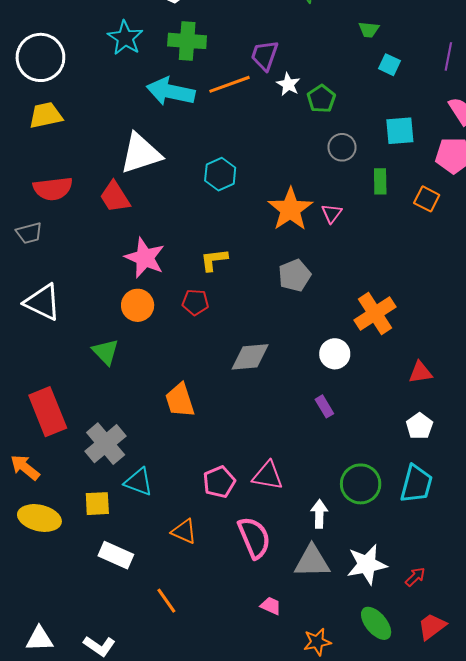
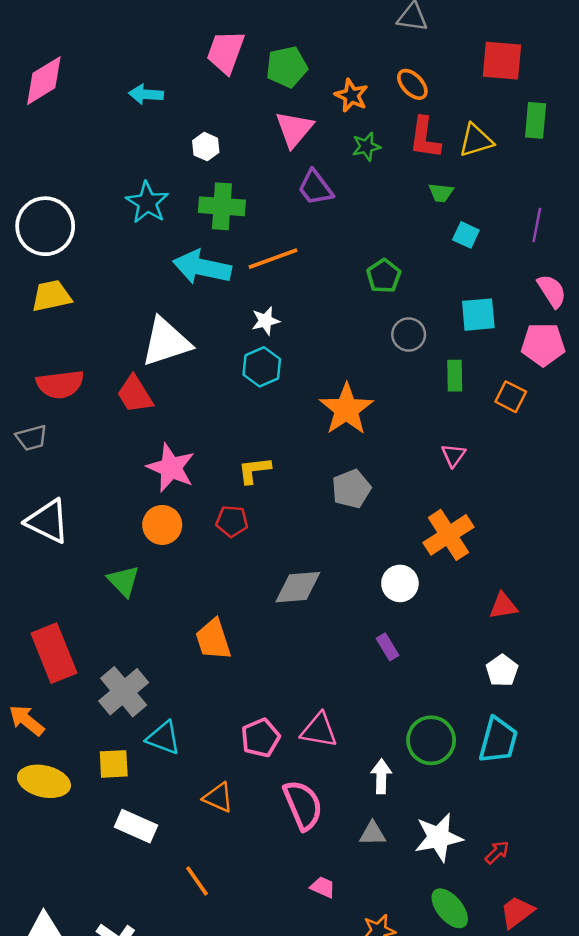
purple trapezoid: (265, 55) -> (315, 188), moved, turned -56
white star: (288, 84) -> (266, 321), moved, turned 30
pink triangle: (332, 213) -> (453, 455), moved
gray triangle: (312, 561) -> (373, 834), size x0.6

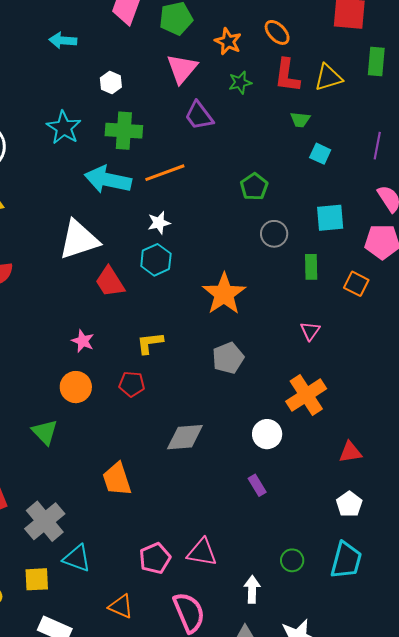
red trapezoid: (135, 394) -> (110, 282), moved
pink star: (171, 468) -> (83, 341), size x0.6
green circle: (431, 740) -> (292, 560), size x0.6

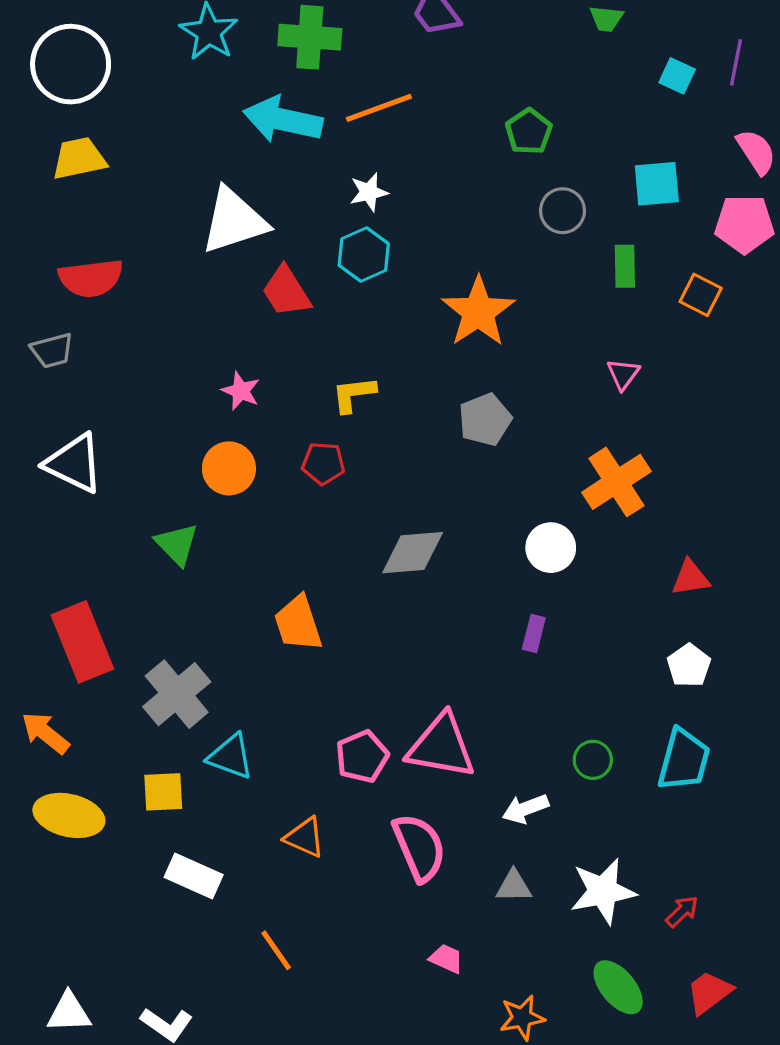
cyan square: (320, 154) -> (677, 76), moved
purple rectangle: (257, 485) -> (534, 633), turned 45
pink triangle: (202, 552) -> (441, 746), size x1.4
white arrow: (252, 589) -> (525, 809), turned -112

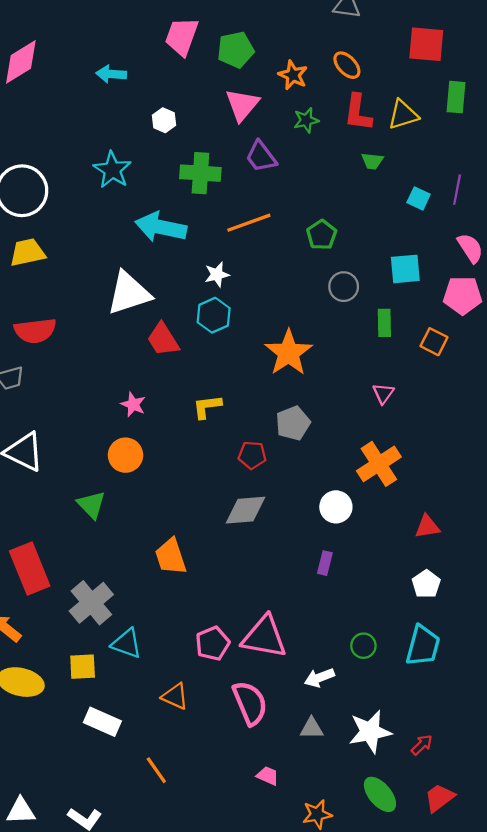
green cross: (310, 37) -> (200, 173), moved
orange line: (379, 108) -> (249, 223), moved
red pentagon: (323, 463) -> (252, 455), moved

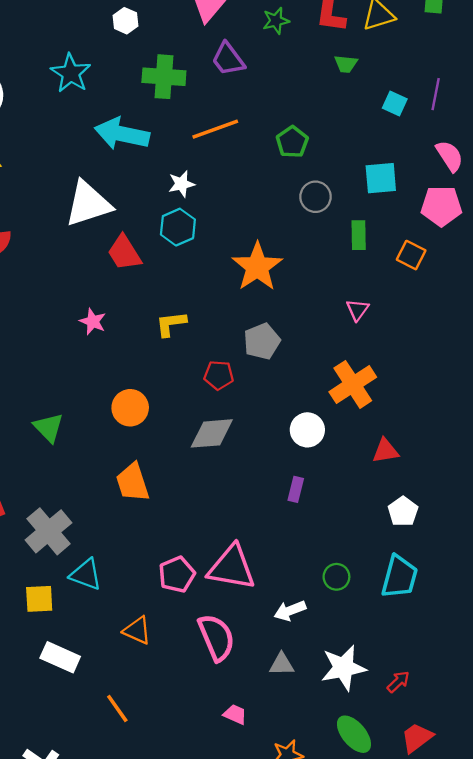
orange circle: (125, 455) -> (130, 408), moved
red triangle: (427, 527) -> (385, 451), moved

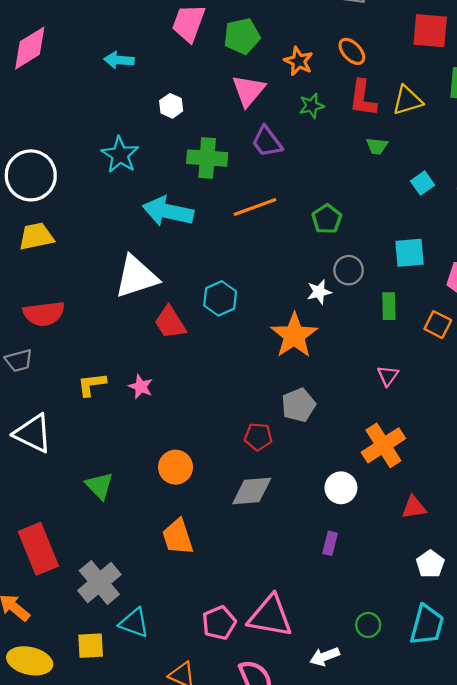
cyan square: (395, 103) -> (423, 183), turned 30
white star: (181, 184) -> (319, 292), moved
yellow L-shape: (171, 324) -> (92, 384), moved

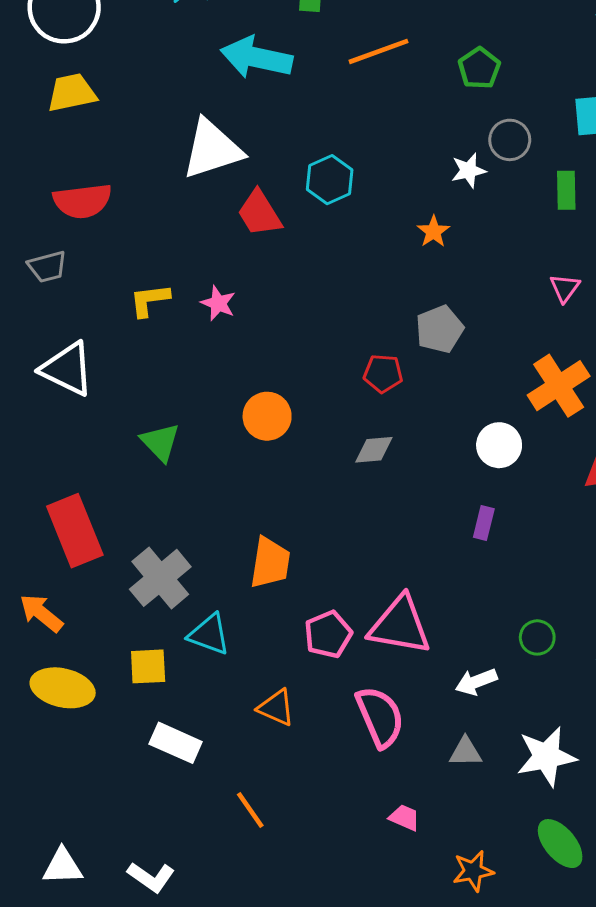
orange star: (294, 335) -> (433, 232), size x0.5
gray diamond: (252, 491) -> (374, 450), size x0.7
orange trapezoid: (178, 537) -> (270, 563), moved, turned -153

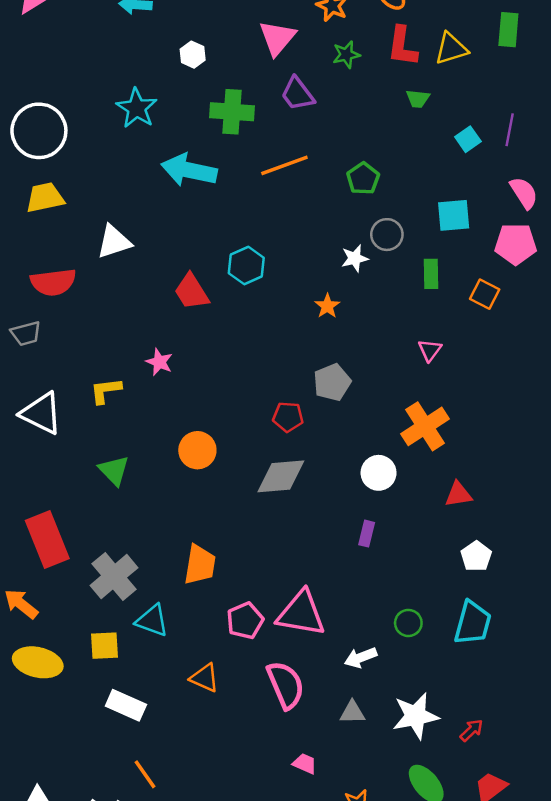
white triangle: (212, 149) -> (114, 242), moved, size x0.7
yellow L-shape: (150, 300) -> (106, 391), moved
gray diamond: (374, 450) -> (281, 476), size x1.6
orange line: (250, 810) -> (145, 774), moved

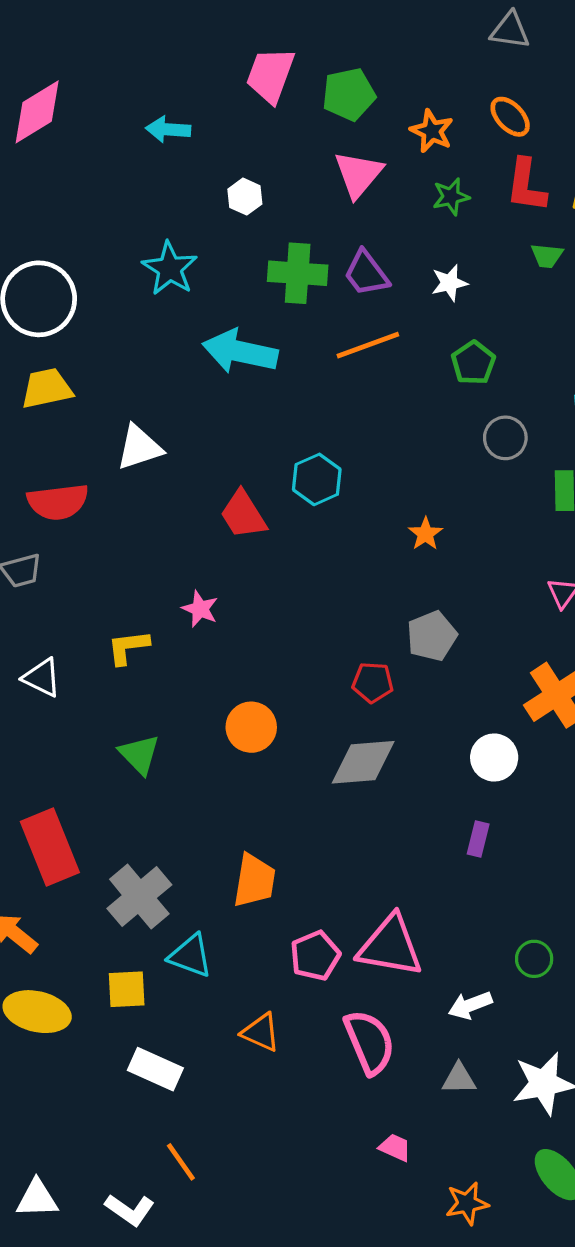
purple trapezoid: (298, 94) -> (366, 273), moved
white star: (355, 258) -> (449, 283), moved
white triangle: (41, 413) -> (42, 678), size x0.7

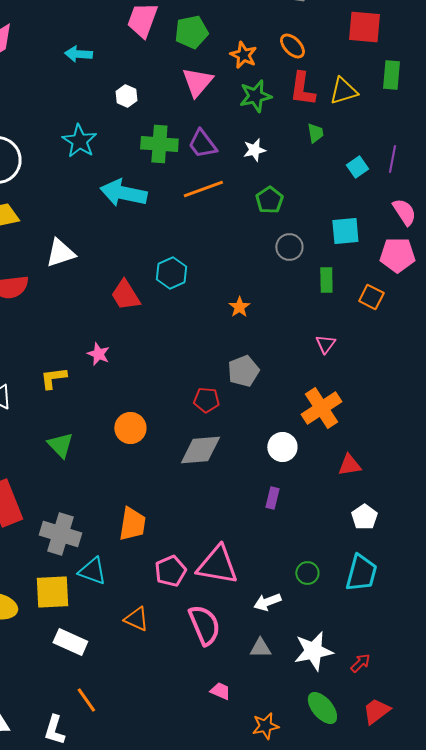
green star: (451, 197) -> (255, 96), size x1.4
green trapezoid: (547, 256) -> (315, 133), turned -105
gray cross: (139, 897) -> (60, 534), turned -33
yellow square: (127, 989) -> (52, 592), size x1.4
white L-shape: (130, 1210) -> (54, 730), turned 72

